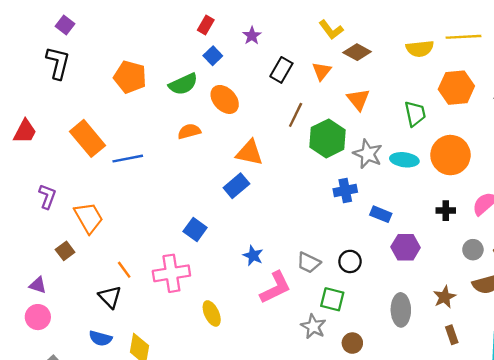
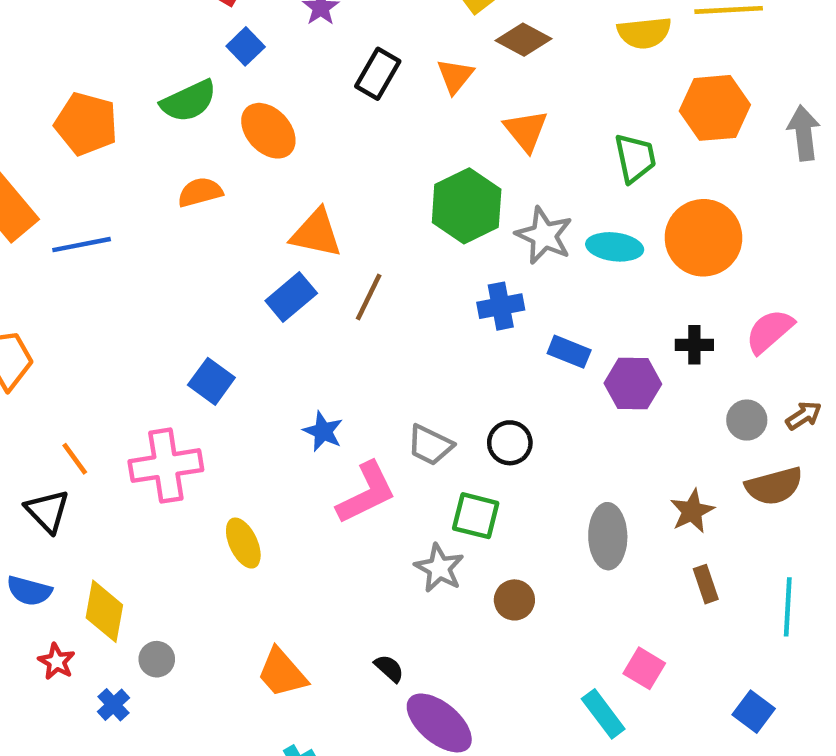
orange pentagon: (130, 77) -> (86, 124), moved
brown line: (296, 115) -> (369, 297), moved
purple hexagon: (406, 247) -> (633, 384), moved

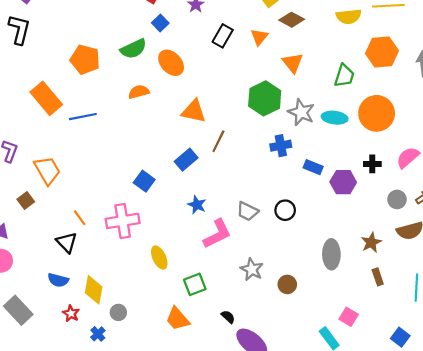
green trapezoid: (635, 158) -> (344, 76), turned 30
blue rectangle: (291, 297) -> (186, 160), moved
green square: (476, 516) -> (195, 284), moved, turned -35

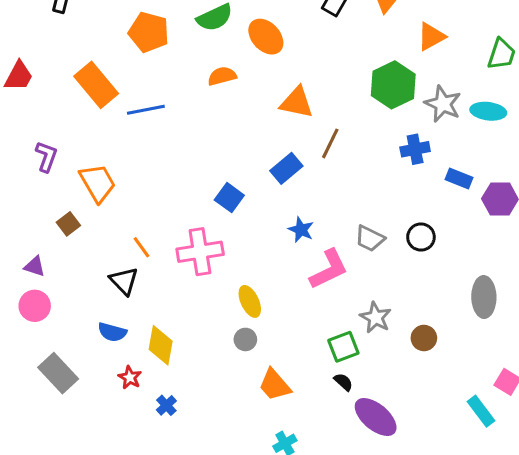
orange triangle: (293, 63) -> (431, 37), turned 40
green square: (195, 284) -> (343, 347), moved
gray circle: (118, 312) -> (245, 339), moved

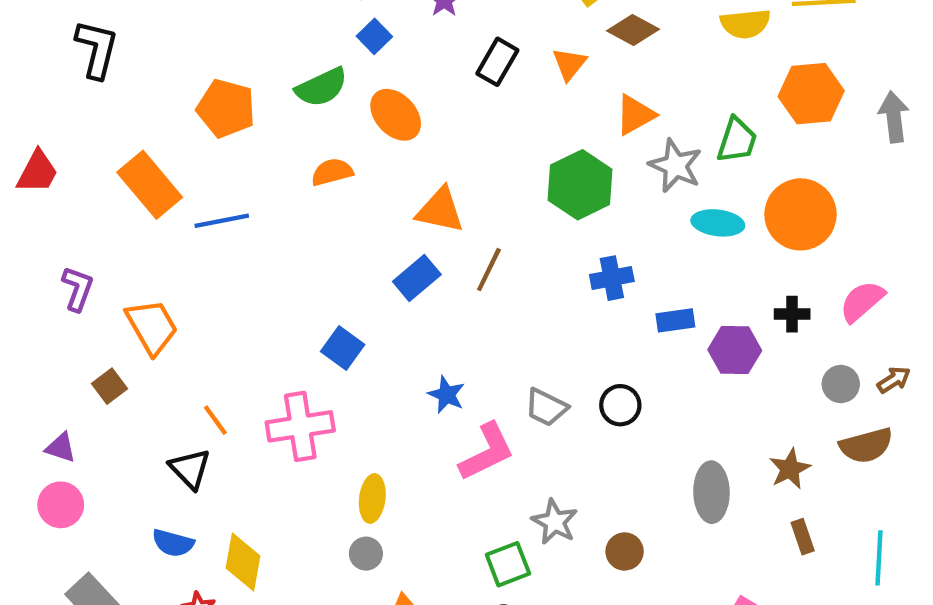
gray star: (443, 104) -> (675, 166), moved
blue rectangle: (286, 168) -> (417, 278), moved
blue rectangle: (459, 179) -> (675, 320), turned -30
yellow ellipse: (250, 301) -> (372, 498), turned 32

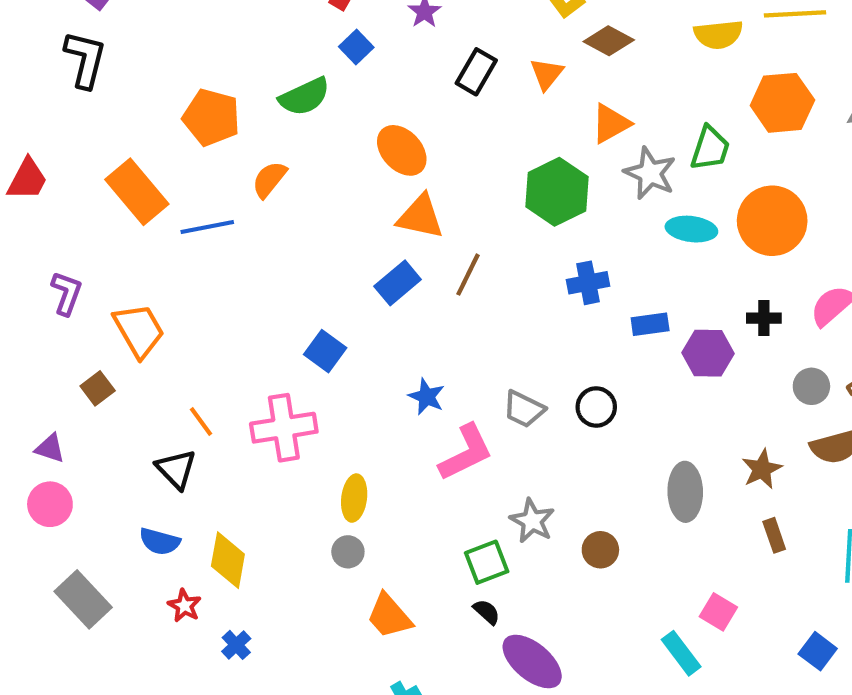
orange ellipse: (396, 115) -> (402, 150), moved
orange semicircle: (332, 172) -> (269, 179), moved, turned -36

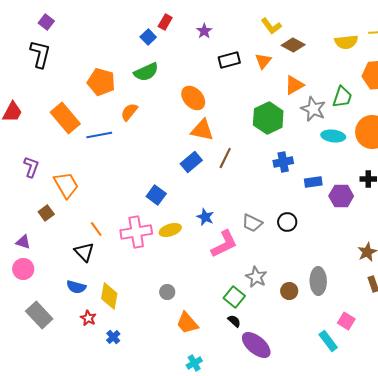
blue square: (356, 47) -> (148, 37), moved
black rectangle: (476, 72) -> (229, 60), turned 45
gray ellipse: (685, 492) -> (318, 281), moved
yellow ellipse: (354, 498) -> (170, 230), moved, turned 65
green square: (487, 562) -> (234, 297), turned -30

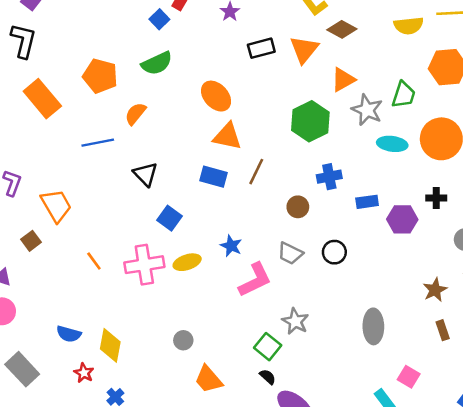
orange triangle: (263, 61) -> (304, 49), size x1.4
orange rectangle: (65, 118) -> (42, 99), moved
blue rectangle: (191, 162) -> (214, 177), turned 55
black triangle: (84, 252) -> (146, 174), moved
brown circle: (289, 291) -> (298, 207), moved

